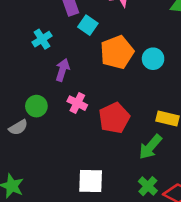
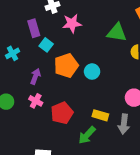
purple arrow: (63, 70) -> (35, 76), moved

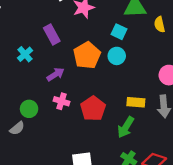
purple rectangle: (34, 28) -> (52, 35), moved
cyan square: (46, 45) -> (119, 32), moved
purple arrow: (35, 76) -> (56, 74), turned 49

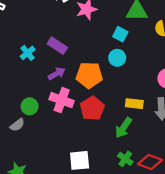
purple rectangle: (52, 35) -> (57, 46), moved, turned -30
orange pentagon: (87, 55) -> (89, 75), moved, turned 30
pink cross: (61, 101) -> (62, 100), size x1.5

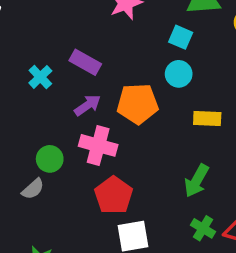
yellow rectangle: (134, 104) -> (207, 119), moved
red pentagon: (92, 108) -> (114, 195), moved

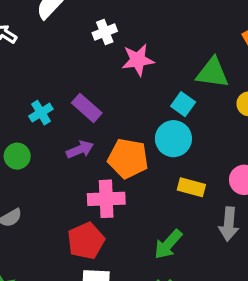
cyan circle: (179, 74) -> (173, 139), size x1.4
pink cross: (98, 145) -> (106, 199), moved, turned -30
green circle: (50, 159) -> (17, 156), moved

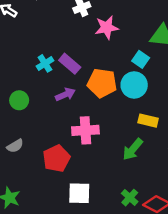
cyan cross: (41, 113) -> (45, 63), moved
orange pentagon: (128, 158) -> (102, 83), moved
red pentagon: (86, 241) -> (56, 158), moved
green arrow: (168, 244) -> (133, 149), moved

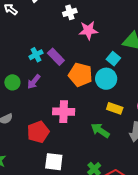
purple arrow: (65, 94) -> (34, 82), moved, turned 147
green arrow: (133, 149) -> (100, 130), turned 78

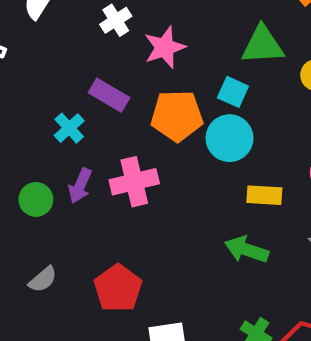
purple rectangle: (56, 57) -> (109, 95), moved
orange pentagon: (80, 75) -> (177, 116), moved
pink cross: (64, 112) -> (134, 182), moved

